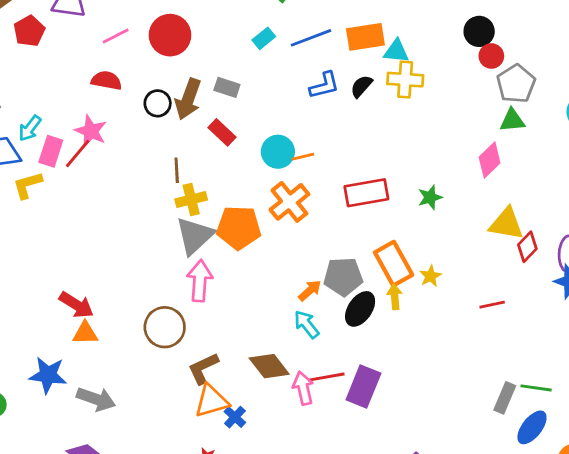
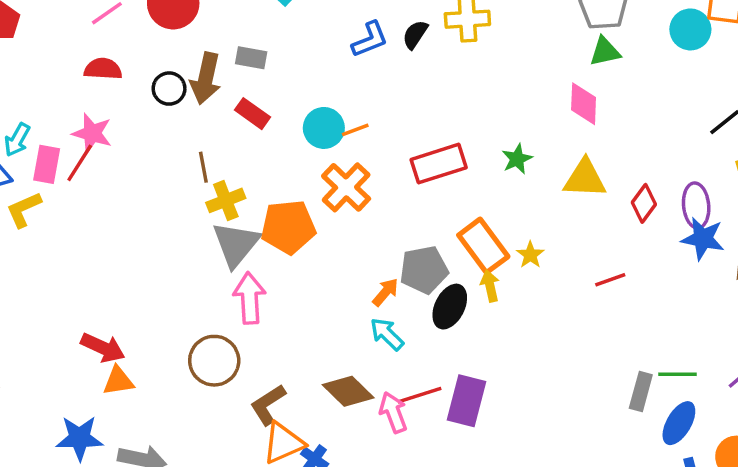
pink diamond: (490, 160) -> (584, 104), turned -36
yellow triangle: (506, 224) -> (585, 179), moved

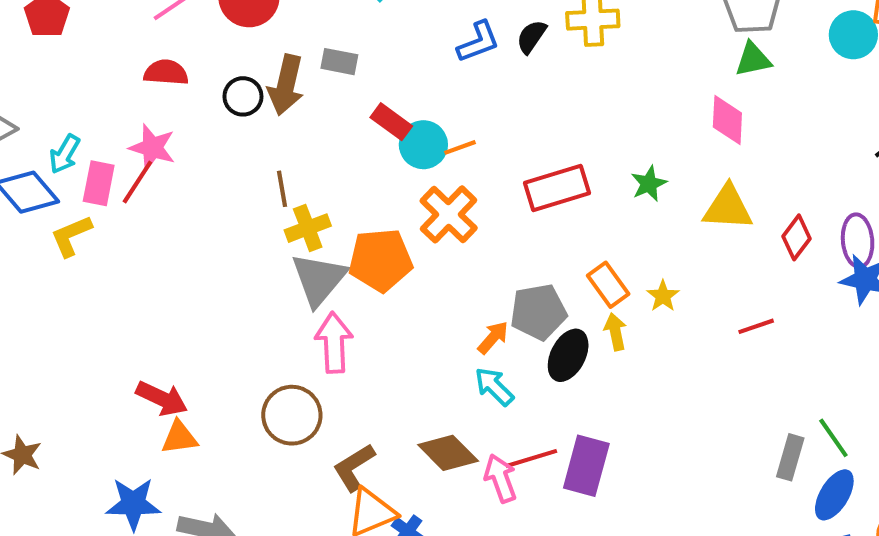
red rectangle: (253, 114) -> (391, 122), moved
orange rectangle: (483, 246) -> (608, 285), size x0.7
green line: (678, 374) -> (833, 438), turned 54

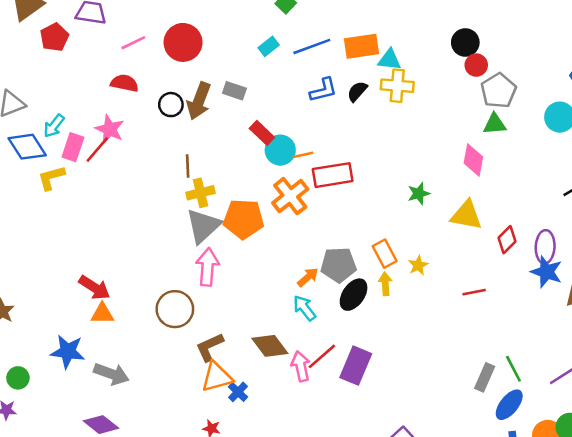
red rectangle: (557, 188) -> (333, 175), moved
red line: (531, 458) -> (322, 356), turned -32

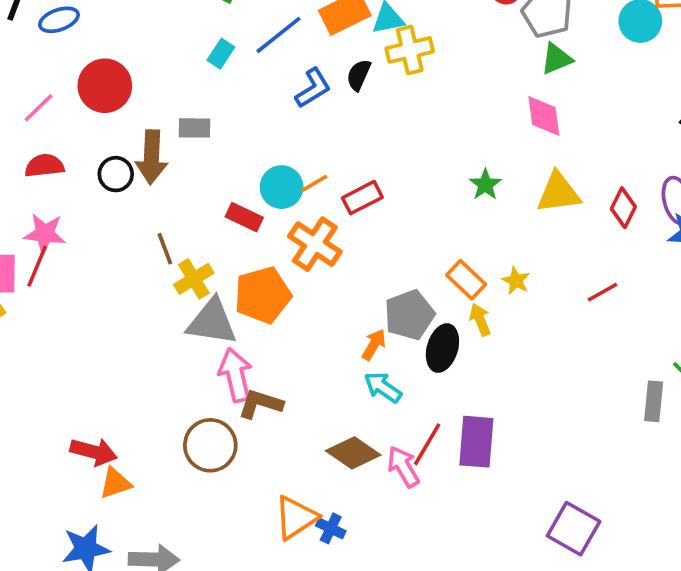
red rectangle: (262, 133) -> (244, 217), moved
red rectangle: (333, 175) -> (362, 198), size x0.7
gray triangle: (203, 226) -> (212, 322), turned -51
brown L-shape: (210, 347) -> (260, 404), moved, turned 60

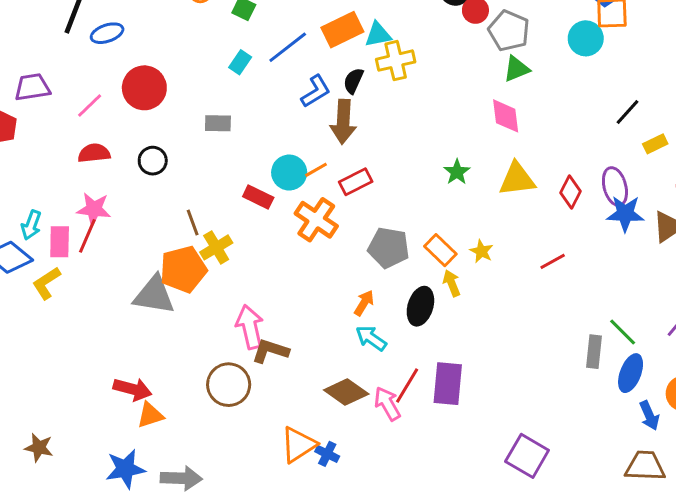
brown arrow: (152, 157) -> (343, 122), moved
orange pentagon: (263, 295) -> (183, 269), moved
gray pentagon: (409, 315) -> (389, 248), moved, turned 30
gray triangle: (212, 322) -> (154, 295), moved

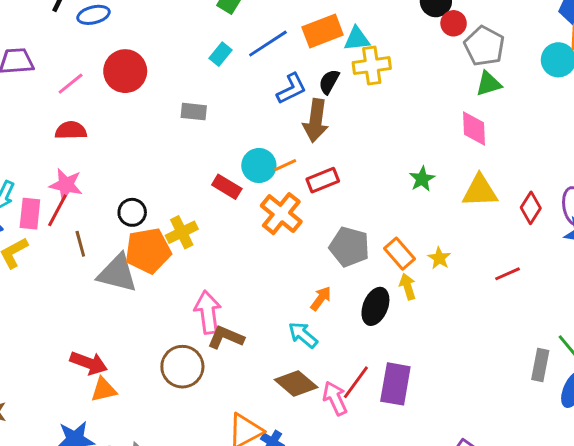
black circle: (153, 161) -> (132, 212), moved
brown line: (193, 222) -> (80, 244), moved
cyan arrow: (371, 338) -> (303, 335), moved

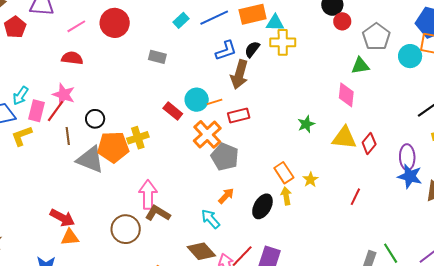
gray pentagon: (484, 46) -> (376, 37), moved
red diamond: (531, 208) -> (369, 143), moved
black circle: (132, 212) -> (95, 119), moved
gray pentagon: (349, 247) -> (225, 157), moved
red line: (508, 274) -> (355, 197), turned -48

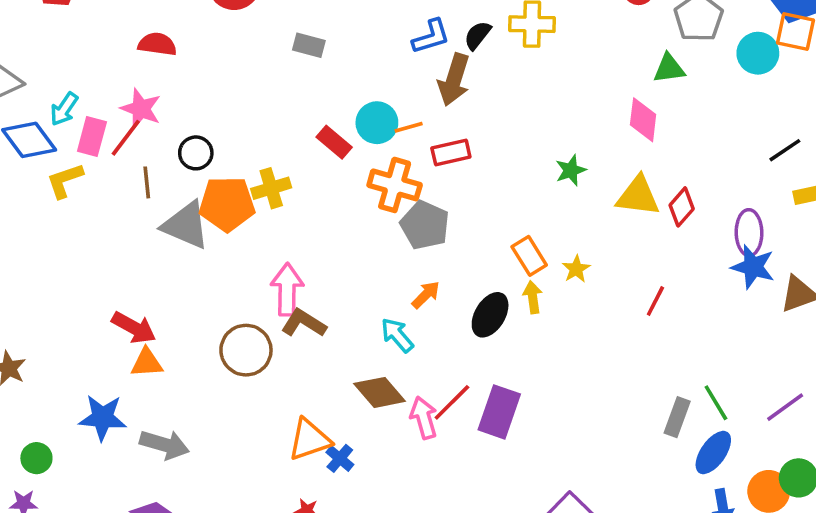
orange cross: (207, 134) -> (395, 185), turned -32

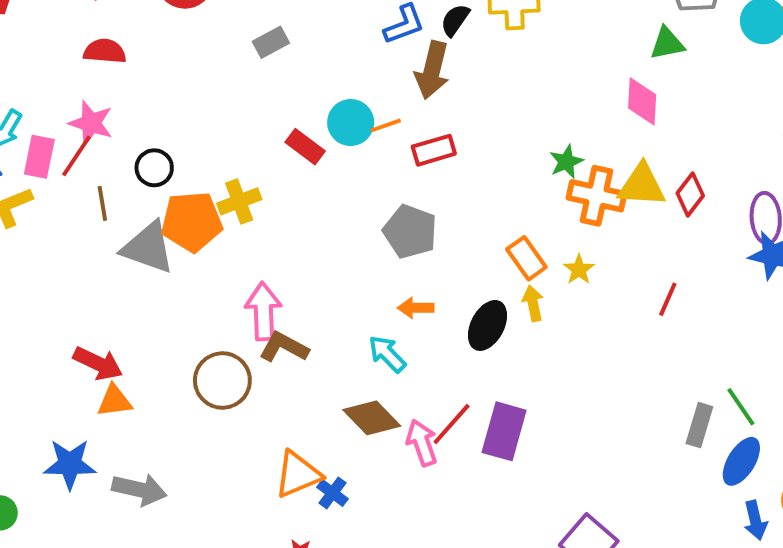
gray rectangle: (309, 45) -> (271, 42), turned -40
orange cross: (395, 185) -> (597, 196), moved
orange arrow: (426, 295) -> (416, 308), turned -132

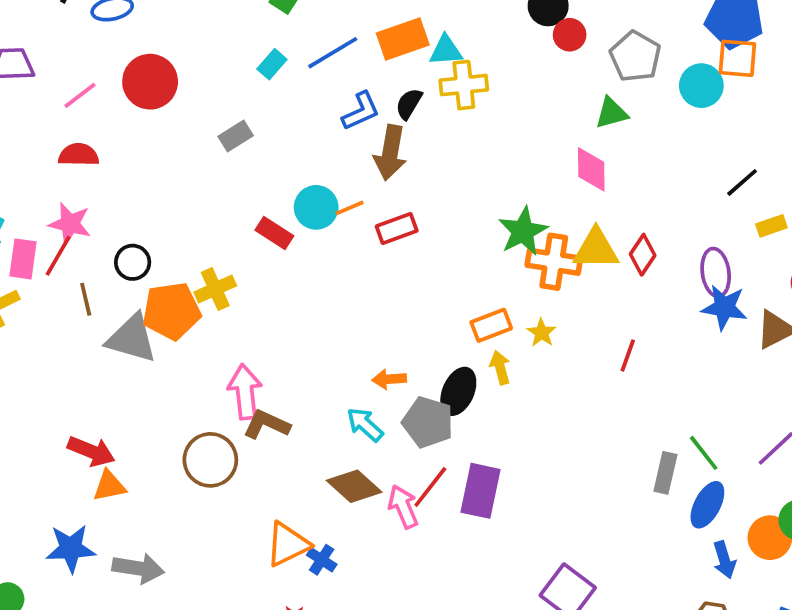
green star: (566, 162) -> (523, 231), size x1.5
gray pentagon: (410, 232) -> (428, 422), moved
orange rectangle: (526, 258) -> (491, 325), turned -72

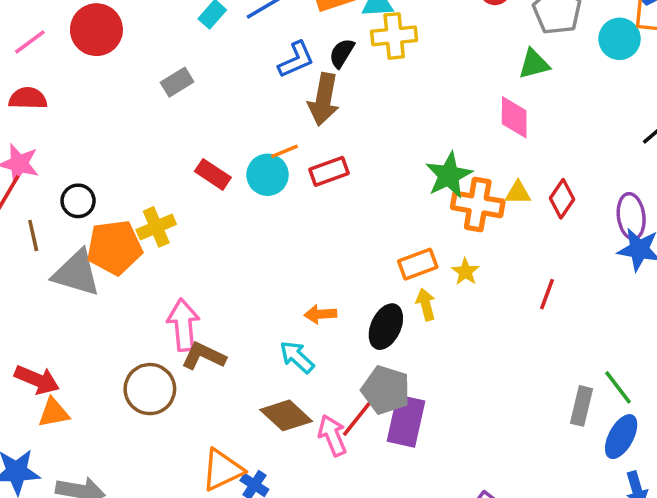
cyan circle: (316, 207) -> (267, 175), moved
yellow triangle: (596, 249) -> (518, 193), size x0.6
gray pentagon: (428, 422) -> (386, 390), moved

